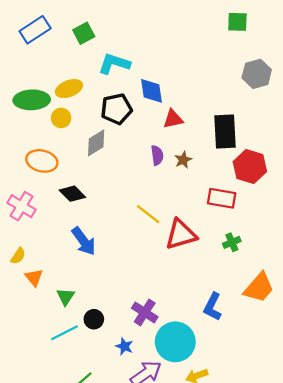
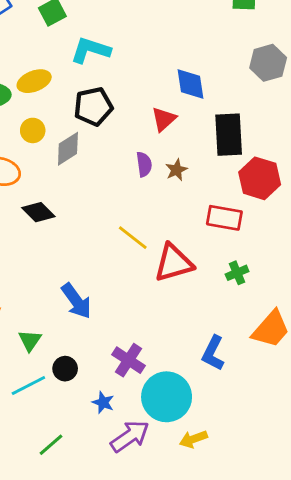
blue diamond: (152, 91) -> (191, 84), moved
yellow circle: (61, 118) -> (33, 130), moved
red triangle: (173, 119) -> (164, 119), turned -30
blue arrow: (84, 241) -> (76, 301), moved

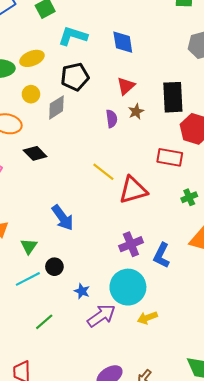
blue diamond: (191, 84) -> (123, 42), moved
brown star: (176, 170) -> (136, 112), moved
green cross: (237, 273) -> (189, 197), moved
purple cross: (129, 360) -> (131, 244), moved, turned 35

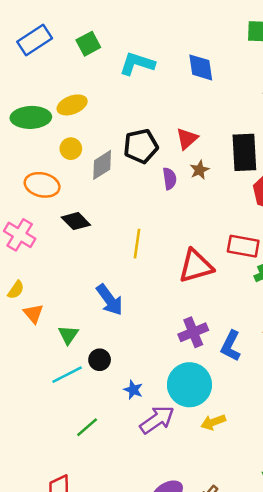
cyan L-shape: (73, 36) -> (137, 64), moved
blue diamond: (123, 42) -> (201, 67), moved
black pentagon: (75, 77) -> (141, 146), moved
red rectangle: (170, 157) -> (243, 246), moved
yellow line: (103, 172) -> (137, 244), moved, turned 60

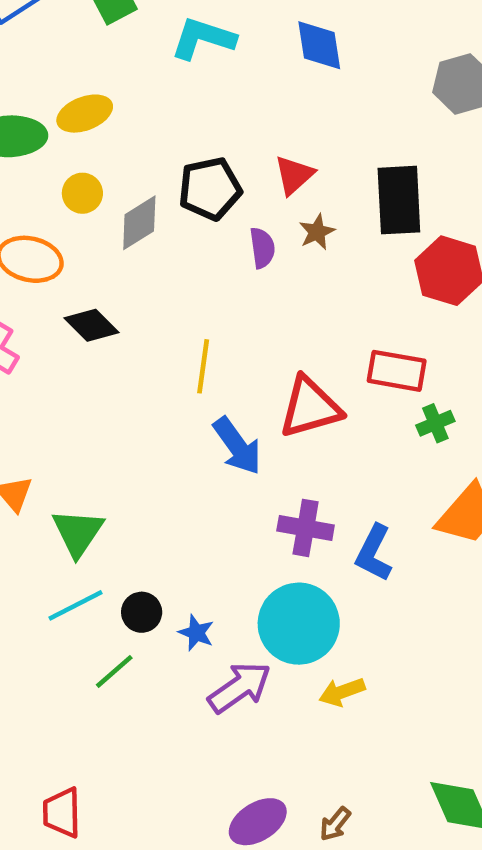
blue arrow: (110, 300) -> (237, 446), moved
purple cross: (193, 332) -> (306, 528), turned 32
green triangle: (68, 335) -> (78, 533), size x1.4
black circle: (100, 360) -> (142, 612), moved
green line: (87, 427) -> (114, 671), moved

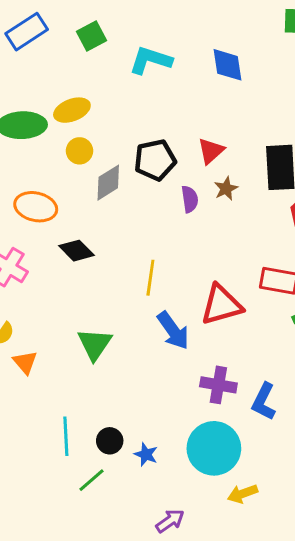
yellow circle: (82, 193) -> (79, 151), moved
green triangle: (78, 533) -> (95, 344), moved
cyan line: (76, 605) -> (66, 436), turned -66
purple arrow: (240, 687) -> (170, 521), moved, size x0.7

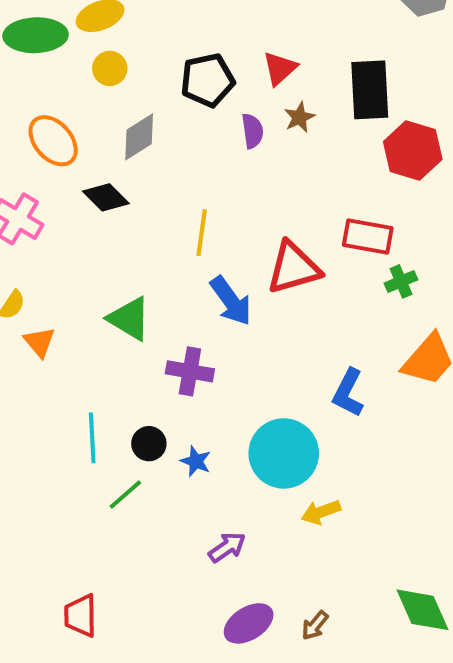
gray diamond: (108, 183) -> (139, 137), moved
orange ellipse: (36, 207) -> (53, 141), turned 36
green triangle: (95, 344) -> (129, 319), turned -33
purple cross: (218, 385) -> (190, 371), moved

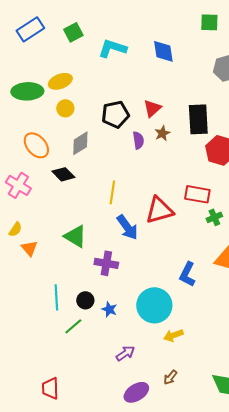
brown arrow: (315, 625) -> (170, 377), moved

